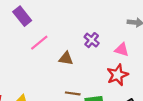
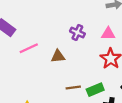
pink line: (39, 43) -> (29, 48), turned 30

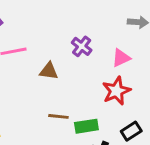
pink triangle: (108, 34) -> (121, 58), turned -40

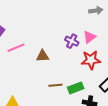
purple cross: (82, 46) -> (72, 41), moved
red star: (116, 91) -> (91, 60), turned 30

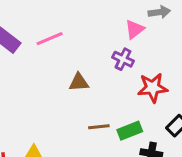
pink triangle: (89, 37) -> (135, 29), moved
pink line: (16, 48) -> (50, 39), moved

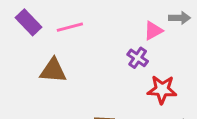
brown triangle: (79, 82) -> (53, 71), moved, size x1.4

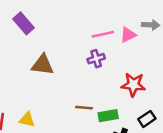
pink line: (70, 27) -> (103, 34), moved
purple cross: (138, 58) -> (96, 59), moved, turned 36

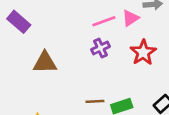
red star: (133, 85) -> (143, 52), moved, turned -30

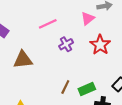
pink line: (104, 21) -> (48, 24), moved
brown line: (95, 101) -> (65, 87), turned -56

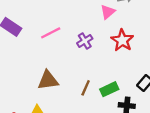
pink line: (48, 24) -> (51, 33), moved
brown triangle: (23, 60) -> (48, 80), moved

